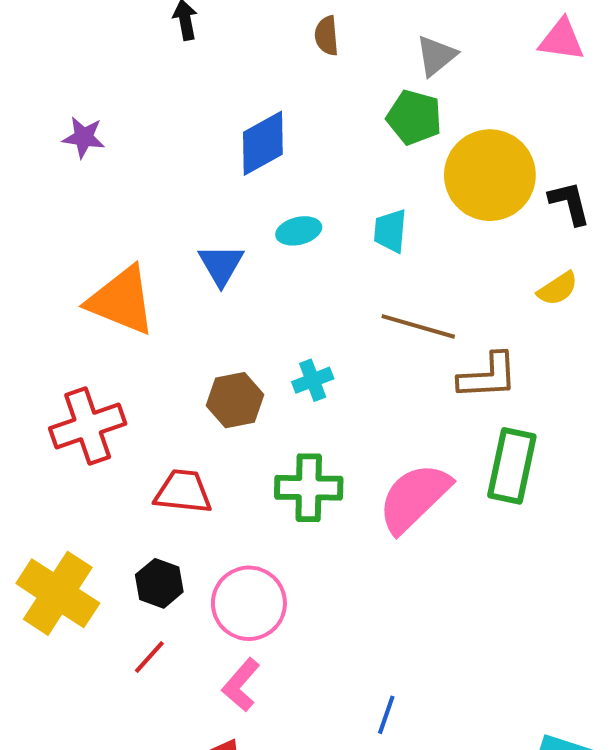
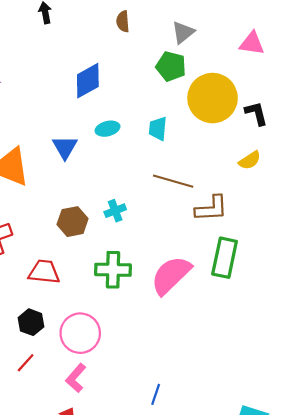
pink triangle: (562, 40) -> (252, 43), moved

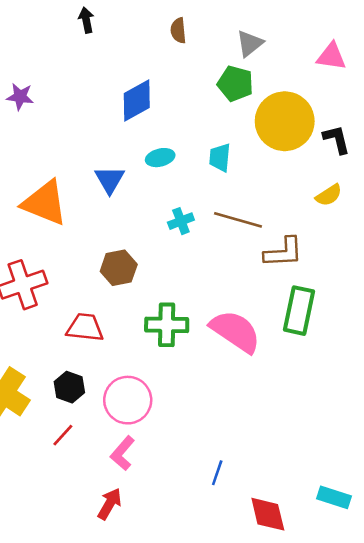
cyan cross: (115, 211) -> (181, 221), moved
pink semicircle: (171, 275) -> (235, 331), turned 78

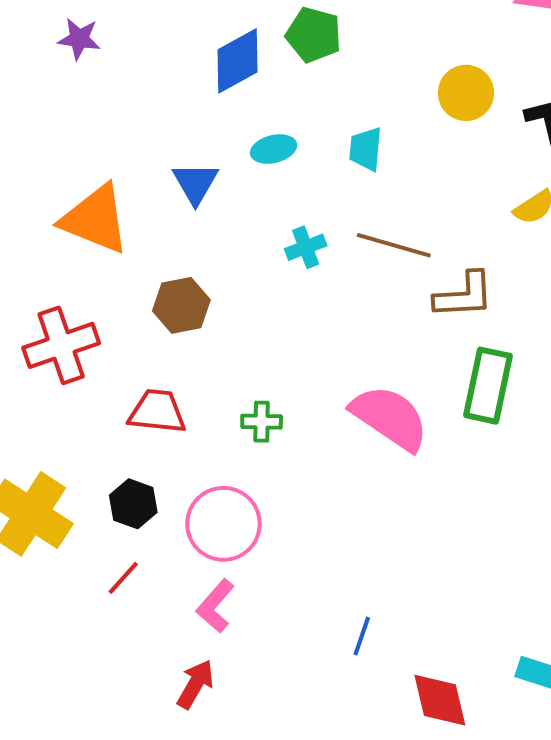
green pentagon: (235, 84) -> (314, 35), moved
purple star: (20, 97) -> (79, 39), moved
yellow circle: (285, 121) -> (466, 93), size x0.6
brown hexagon: (119, 268) -> (181, 305), moved
green cross: (167, 325) -> (262, 422), moved, size x0.6

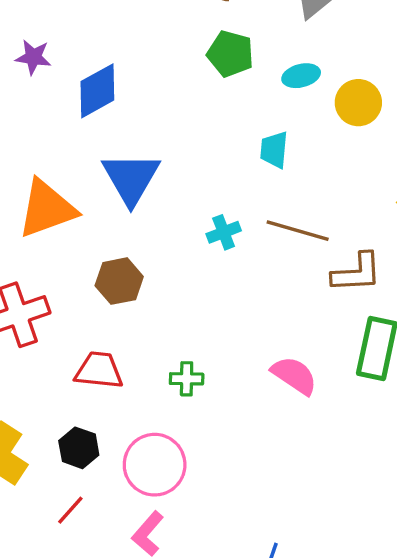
blue diamond: (237, 61) -> (97, 91), moved
cyan ellipse: (274, 149) -> (301, 76), moved
blue triangle: (195, 183) -> (131, 178), size x1.5
orange triangle: (95, 219) -> (47, 209), turned -42
pink semicircle: (390, 418) -> (294, 375), size x0.7

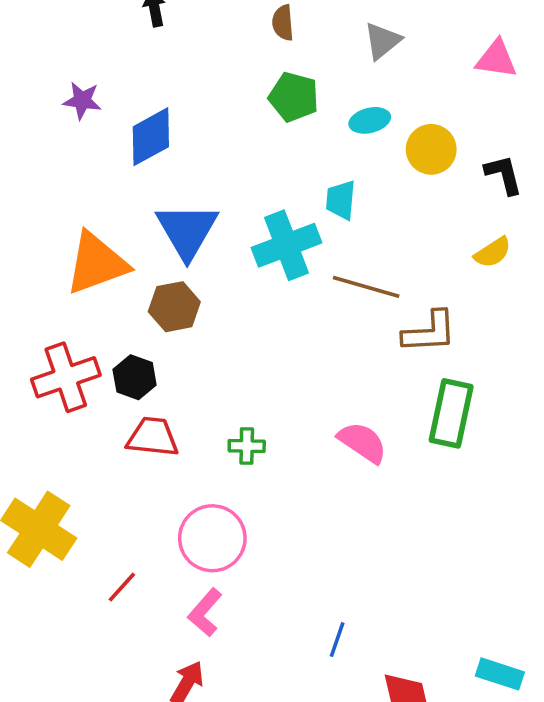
cyan cross: (224, 232) -> (286, 245), moved, size x1.8
brown hexagon: (119, 281) -> (174, 307), moved
black hexagon: (79, 448) -> (135, 377), moved

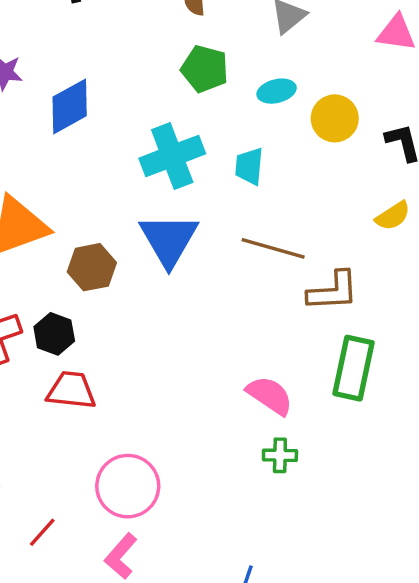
blue triangle: (187, 231) -> (169, 240), moved
cyan cross: (286, 245) -> (172, 156), moved
green cross: (247, 446) -> (280, 455), moved

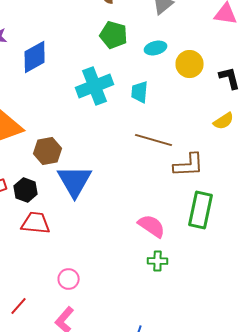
blue triangle: (169, 240) -> (75, 181), moved
pink circle: (128, 486) -> (69, 279), size x0.6

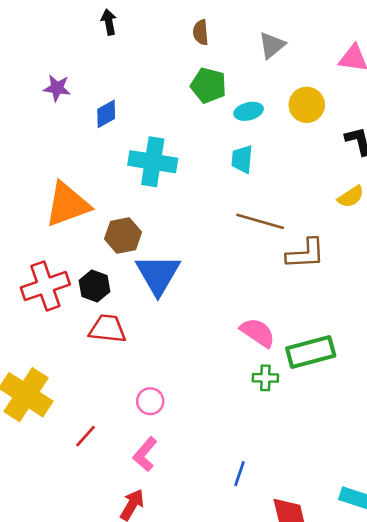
cyan ellipse: (156, 48) -> (249, 111), moved
blue diamond: (35, 57) -> (106, 114), size x0.7
yellow circle: (190, 64) -> (307, 105), moved
cyan cross: (95, 86) -> (153, 162), moved, turned 30
green rectangle: (201, 210) -> (311, 352), moved, turned 63

